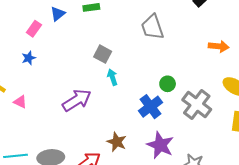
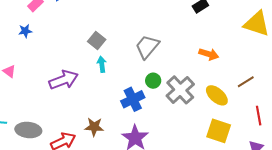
gray trapezoid: (152, 27) -> (147, 47), moved, turned 48
gray cross: (197, 105) -> (180, 90), moved
brown star: (117, 142) -> (94, 127), turned -30

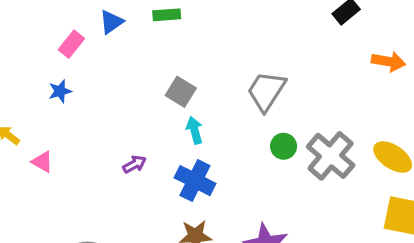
orange arrow: (209, 54) -> (388, 61), moved
purple arrow: (64, 80) -> (134, 164), size x0.5
blue cross: (133, 99) -> (195, 181), moved, turned -30

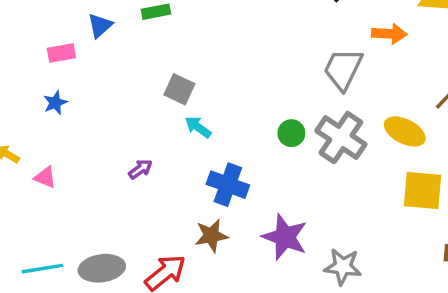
pink rectangle: (71, 44) -> (61, 53), turned 48
gray trapezoid: (266, 91) -> (343, 69), moved
cyan arrow: (195, 130) -> (198, 127), turned -32
blue cross: (195, 181) -> (228, 185), moved

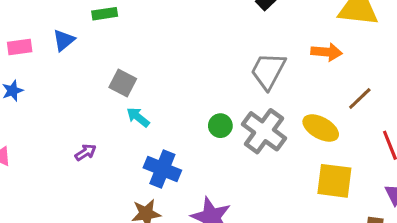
blue triangle: (100, 26) -> (64, 40), moved
orange arrow: (389, 34) -> (327, 52), moved

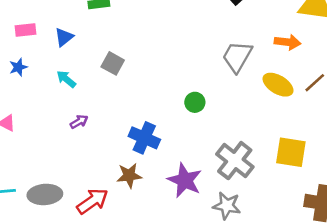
blue triangle: (64, 40) -> (64, 37), moved
cyan arrow: (138, 117) -> (66, 79), moved
yellow ellipse: (321, 128) -> (278, 85), moved
gray cross: (264, 131) -> (235, 161), moved

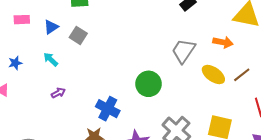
gray square: (113, 63) -> (78, 35), moved
blue star: (18, 67) -> (15, 63), moved
green circle: (195, 102) -> (149, 84), size x1.6

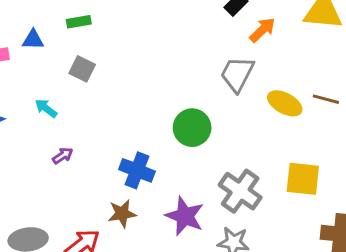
blue triangle: (51, 27) -> (33, 40), moved, turned 42
orange arrow: (223, 42) -> (262, 30), moved, turned -48
brown line: (242, 75) -> (326, 99), turned 60

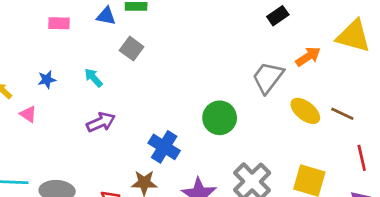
orange arrow: (262, 30) -> (308, 57), moved
blue triangle: (33, 40) -> (106, 16), moved
purple arrow: (63, 156) -> (101, 122), size x1.5

